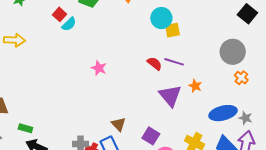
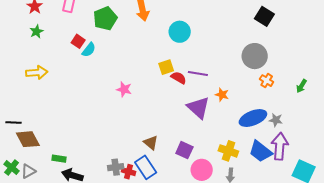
yellow square: (172, 30) -> (166, 67), moved

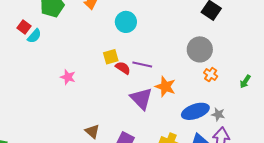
orange star: (222, 95) -> (165, 87), size x1.5

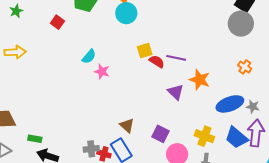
cyan circle: (126, 22) -> (126, 13), moved
cyan semicircle: (34, 36) -> (89, 57), moved
gray circle: (200, 49) -> (241, 24), moved
purple triangle: (141, 99) -> (176, 92), size x0.7

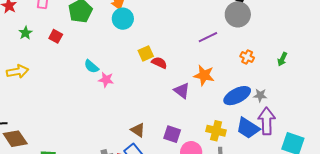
green star: (16, 11) -> (25, 33), moved
cyan semicircle: (89, 57) -> (91, 66), turned 98
purple line: (176, 58) -> (208, 37), moved, turned -30

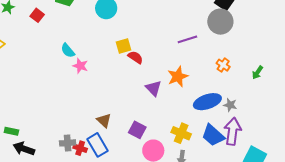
orange star: (204, 75) -> (178, 77), turned 30

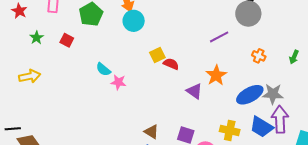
gray star: (230, 105) -> (273, 94), size x1.5

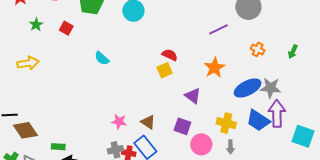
yellow square: (157, 55) -> (165, 70), moved
pink star: (118, 82) -> (119, 122), moved
purple triangle: (194, 91) -> (193, 96), moved

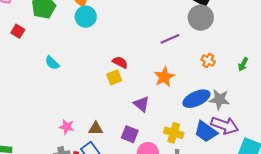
purple arrow: (277, 114) -> (225, 125), turned 108
brown triangle: (148, 122) -> (96, 129), turned -35

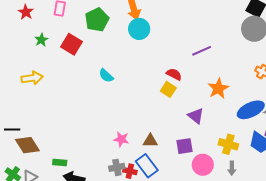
red square: (18, 31) -> (71, 44), size x1.5
purple line: (170, 39) -> (202, 51), moved
yellow square: (114, 77) -> (168, 89), turned -35
purple square: (130, 134) -> (184, 146), turned -30

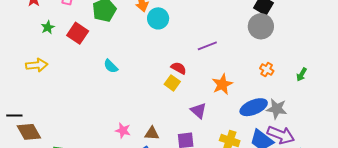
cyan circle: (139, 29) -> (158, 18), moved

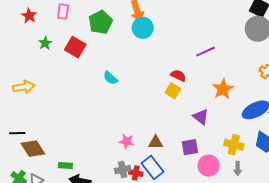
cyan circle: (158, 18) -> (143, 28), moved
yellow arrow: (37, 65) -> (24, 87), moved

